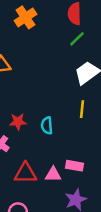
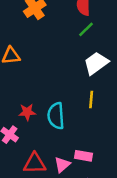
cyan semicircle: (47, 125) -> (56, 116), size x1.5
pink triangle: (53, 174) -> (62, 165), turned -42

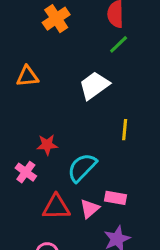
white trapezoid: (96, 63) -> (94, 85), moved
cyan semicircle: (56, 116) -> (82, 168), moved, turned 48

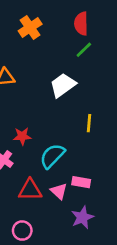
pink triangle: (90, 209) -> (59, 191), turned -36

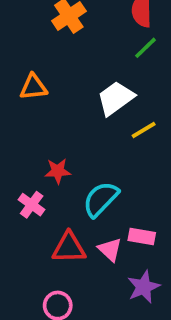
yellow line: (89, 123) -> (144, 130), moved, turned 54

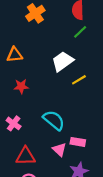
red star: (58, 171) -> (21, 86), moved
cyan semicircle: (101, 199) -> (54, 120), turned 85
red triangle: (69, 248) -> (26, 156), moved

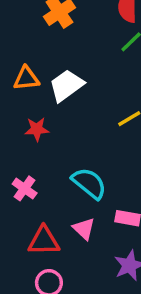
white trapezoid: (63, 61) -> (66, 85), moved
pink triangle: (59, 150) -> (84, 229), moved

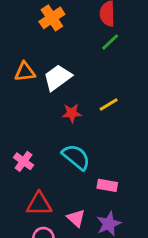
red star: (37, 129) -> (72, 113), moved
pink triangle: (84, 229) -> (76, 218), moved

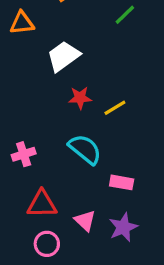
orange triangle: (25, 72) -> (22, 23), moved
yellow line: (109, 105) -> (115, 108), moved
pink cross: (24, 161) -> (24, 154), turned 36

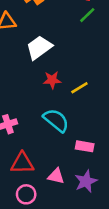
pink triangle: (85, 221) -> (56, 176), turned -30

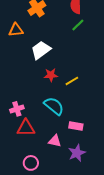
red triangle: (22, 163) -> (26, 128), moved
pink triangle: (56, 176) -> (55, 141), moved

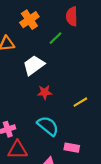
green line: (78, 25) -> (55, 38), moved
yellow line: (72, 81) -> (80, 102), moved

